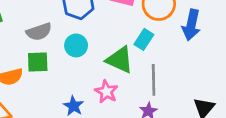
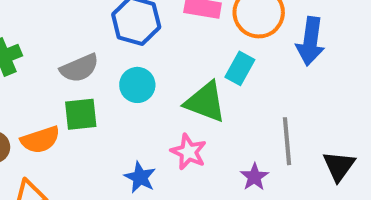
gray line: (154, 80) -> (287, 141), moved

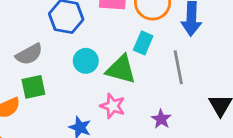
cyan circle: (137, 85) -> (86, 61), moved
gray line: (287, 141) -> (178, 67), moved

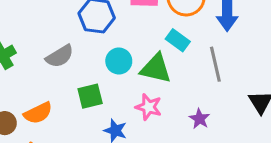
cyan rectangle: (143, 43) -> (178, 40), turned -75
green square: (33, 87) -> (90, 96), moved

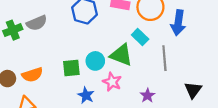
gray semicircle: (60, 56) -> (37, 23), moved
cyan circle: (119, 61) -> (95, 61), moved

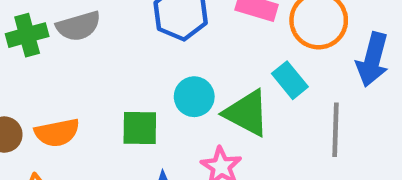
cyan circle: (95, 61) -> (194, 97), moved

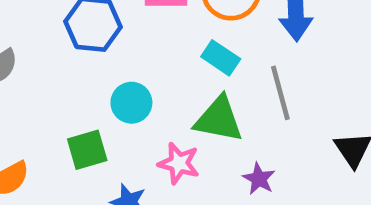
green triangle: (247, 113) -> (219, 119), moved

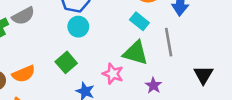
cyan circle: (131, 103) -> (78, 27), moved
green square: (87, 150) -> (66, 62), turned -30

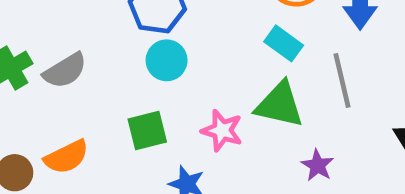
gray semicircle: (23, 16) -> (65, 71), moved
green square: (66, 62) -> (147, 130), turned 30
pink star: (113, 74) -> (222, 131), moved

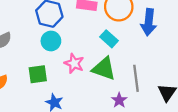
gray line: (342, 81) -> (136, 78), moved
pink star: (222, 131) -> (74, 63), moved

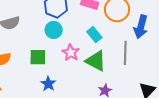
cyan rectangle: (109, 39) -> (94, 35), moved
gray line: (136, 78) -> (125, 53), moved

